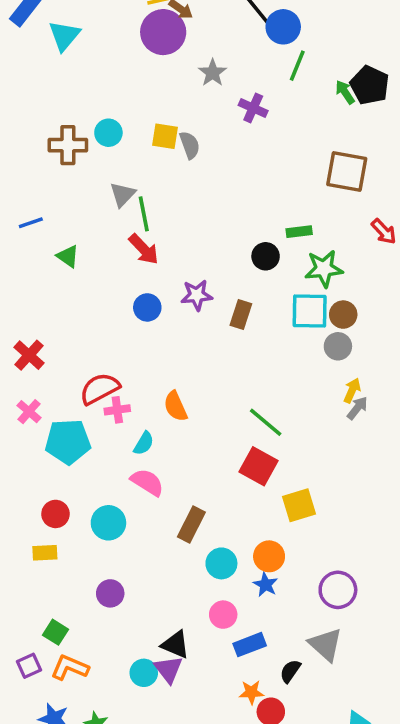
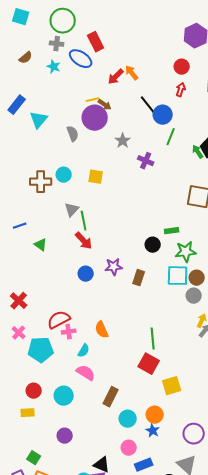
gray semicircle: (190, 145) -> (73, 134), moved
green line: (266, 422) -> (153, 339), turned 45

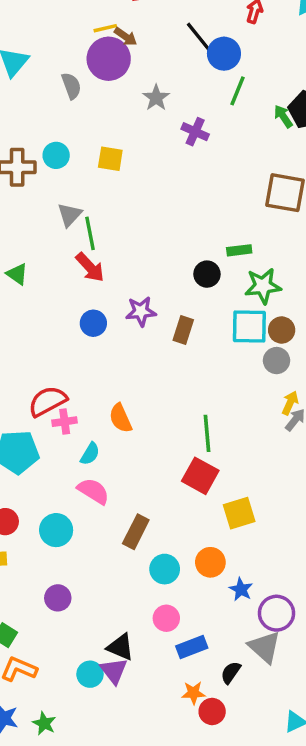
blue star: (153, 431) -> (241, 589), moved
purple circle: (194, 434) -> (277, 613), moved

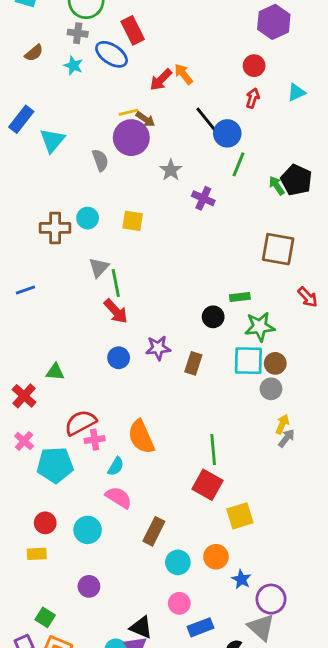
green triangle: (17, 274) -> (55, 372), moved, turned -30
orange semicircle: (121, 418) -> (141, 437), size x1.4

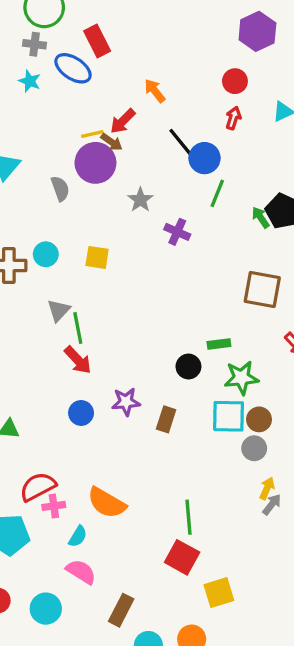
red arrow: (161, 80) -> (123, 121), moved
orange semicircle: (141, 437) -> (107, 503), turned -36

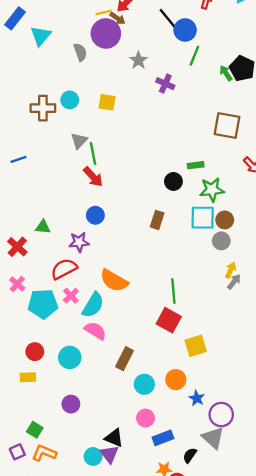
purple star: (126, 402) -> (79, 242), moved
pink cross: (54, 506) -> (71, 296), moved, turned -35
cyan semicircle: (78, 536) -> (93, 305), size x1.6

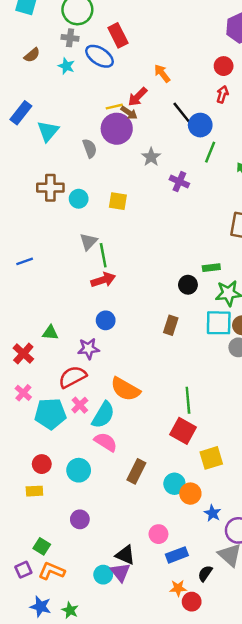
brown cross: (43, 108) -> (50, 188), moved
red arrow: (93, 177) -> (103, 280), turned -65
cyan circle: (144, 384) -> (174, 484), moved

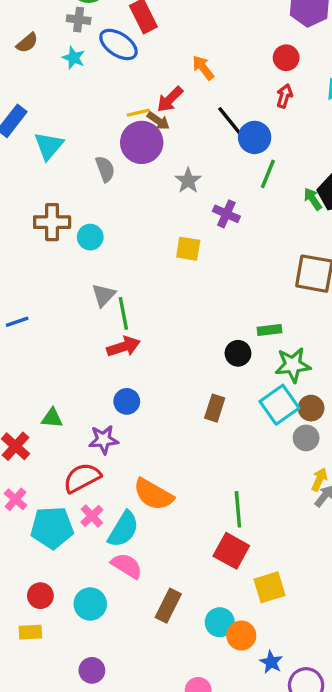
yellow square: (118, 201) -> (188, 249), moved
cyan square: (219, 323) -> (279, 405), turned -36

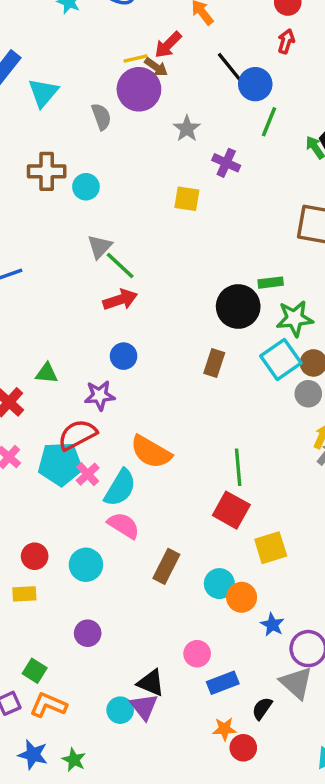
green line: (123, 313) -> (120, 265), turned -36
black circle: (238, 353) -> (238, 306), size x1.6
cyan pentagon: (52, 528) -> (60, 464), moved

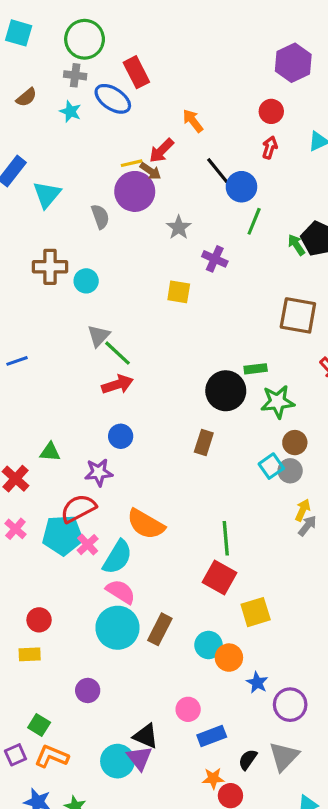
cyan square: (281, 360) -> (271, 466), moved, size x0.7
cyan circle: (86, 565) -> (117, 628), moved, size x1.4
gray triangle: (296, 683) -> (284, 756), moved, turned 32
cyan circle: (120, 710) -> (117, 761), size x1.4

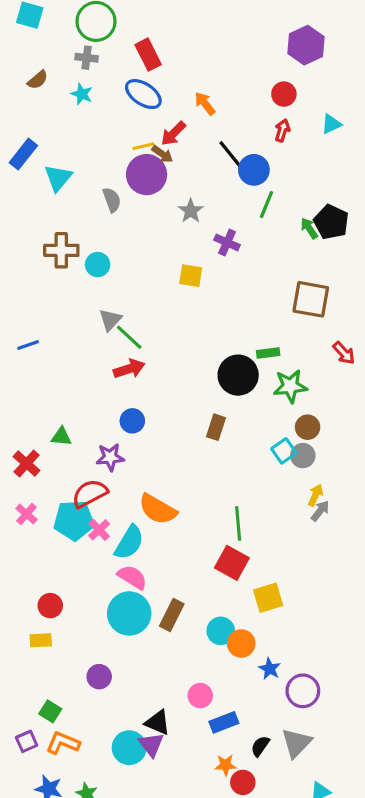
blue ellipse: (113, 99) -> (143, 94), moved

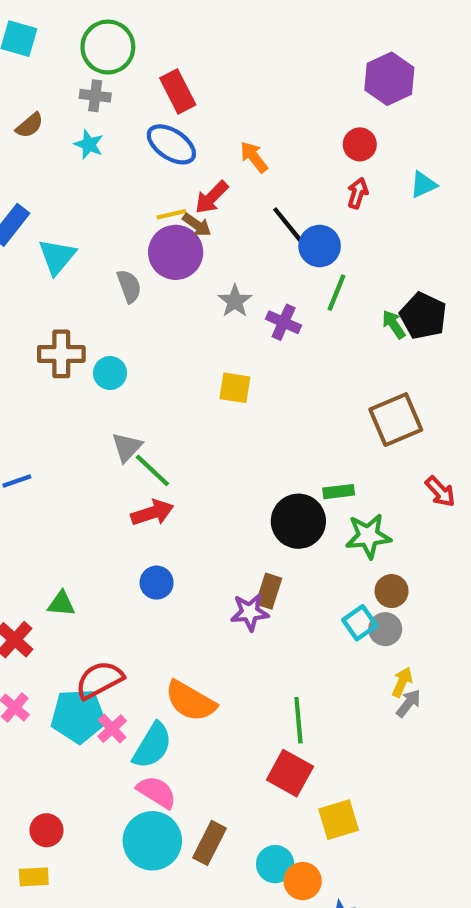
purple cross: (227, 242) -> (284, 322), moved
brown square: (311, 299) -> (396, 420), turned -33
purple star: (110, 457) -> (250, 612), moved

